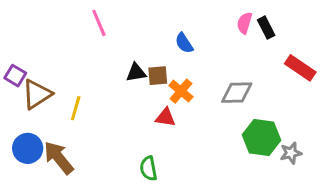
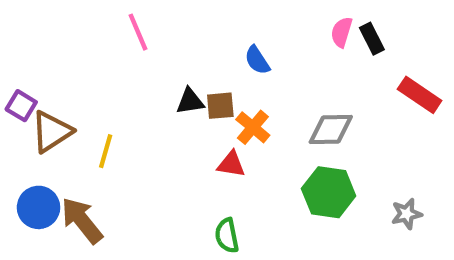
green hexagon: (262, 138) -> (329, 192), moved
green semicircle: (148, 169) -> (227, 236), moved

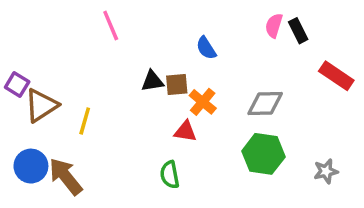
green semicircle: (227, 236) -> (170, 175), moved

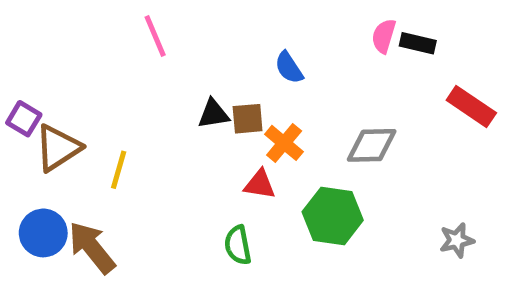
black rectangle: (298, 31) -> (418, 43), turned -50
green hexagon: (263, 154) -> (333, 216), moved

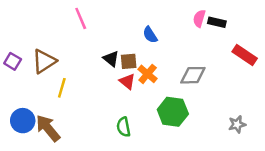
black triangle: (213, 114) -> (111, 59), turned 48
brown triangle: (58, 148) -> (44, 61), moved
red triangle: (260, 184) -> (127, 82), moved, turned 30

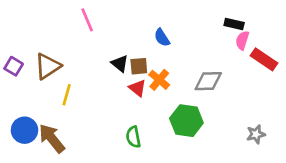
pink semicircle: (199, 18) -> (242, 40), moved

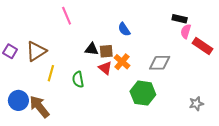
black triangle: (120, 63) -> (92, 49), turned -32
green semicircle: (133, 137) -> (78, 79), moved

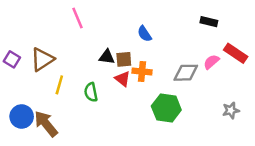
pink semicircle: (186, 31) -> (211, 62), moved, turned 32
orange cross: (122, 62) -> (142, 71), turned -35
gray star: (196, 104) -> (231, 110), moved

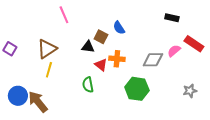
brown triangle: (42, 59) -> (47, 49), moved
brown square: (124, 59) -> (101, 37), moved, turned 32
green semicircle: (91, 92) -> (88, 85), moved

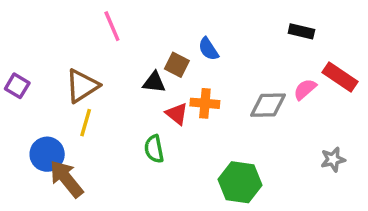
green hexagon: (137, 89) -> (240, 182), moved
blue circle: (18, 96) -> (47, 154), moved

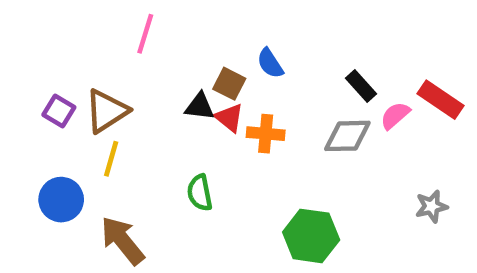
pink line: (112, 26) -> (145, 34), turned 40
black rectangle: (301, 31) -> (361, 86), moved, turned 35
purple square: (17, 86) -> (59, 111), moved
red triangle: (177, 114) -> (229, 118), moved
brown arrow: (66, 179) -> (122, 240), moved

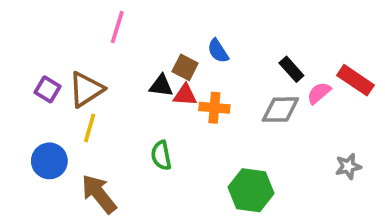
red triangle: (229, 118) -> (185, 95), turned -35

